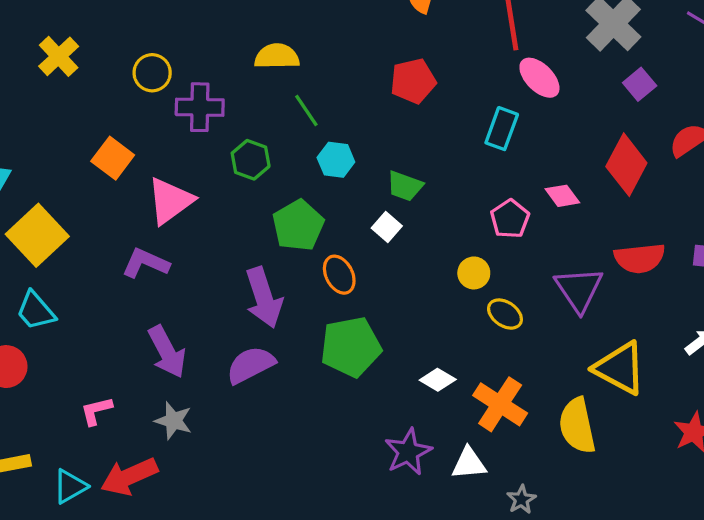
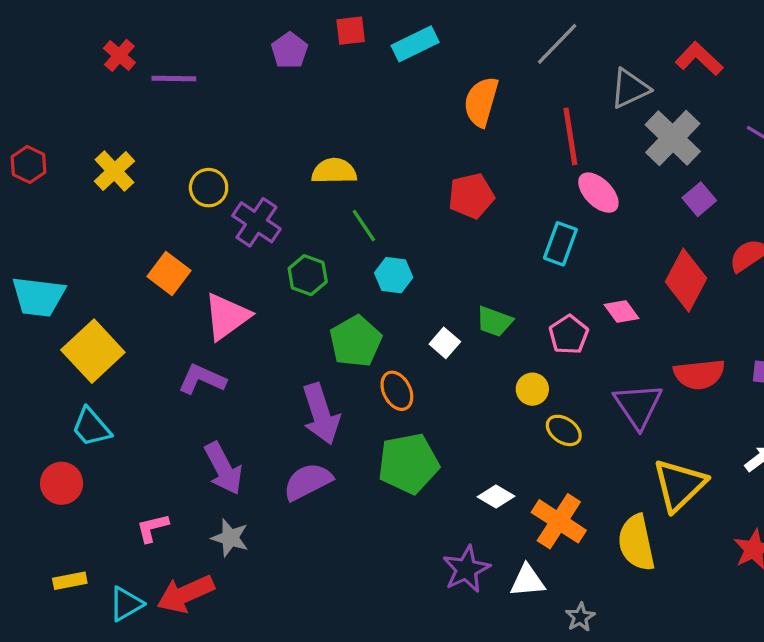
purple cross: (200, 107) -> (256, 222), turned 33
green trapezoid: (405, 186) -> (494, 321), moved
yellow triangle: (620, 368) -> (679, 485), turned 48

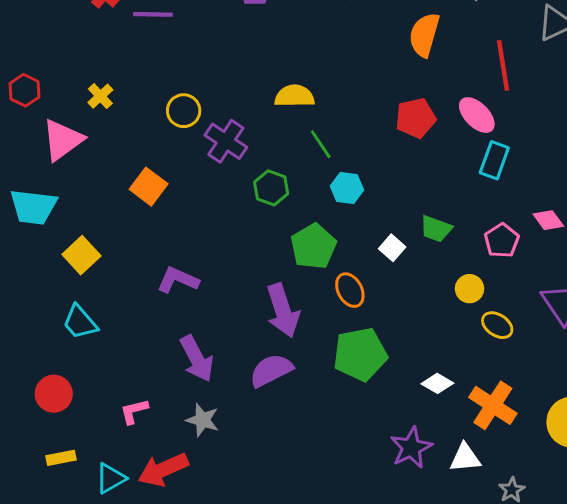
yellow cross: (114, 171) -> (100, 96), size x0.7
pink ellipse: (598, 193) -> (477, 115), moved
pink triangle: (227, 316) -> (62, 140), moved
yellow square: (93, 351) -> (81, 255), size x0.7
red circle: (62, 483) -> (54, 394), moved

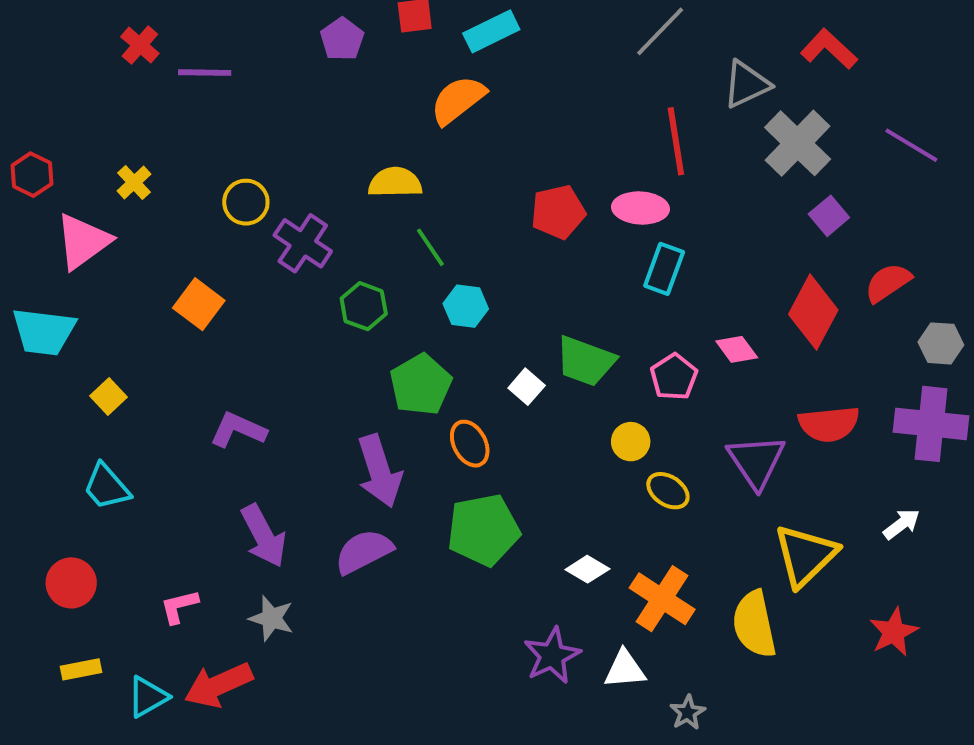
orange semicircle: (424, 35) -> (458, 100), moved, turned 36
pink ellipse: (477, 115) -> (640, 208), turned -42
green trapezoid: (436, 229) -> (586, 361), size x1.4
yellow square: (81, 255) -> (108, 396), size x0.7

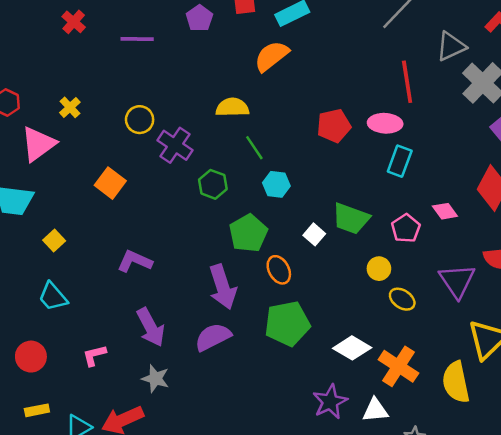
purple line: (205, 73) -> (137, 39), moved
white diamond: (587, 569) -> (352, 348), size x1.4
pink L-shape: (179, 607) -> (94, 355), moved

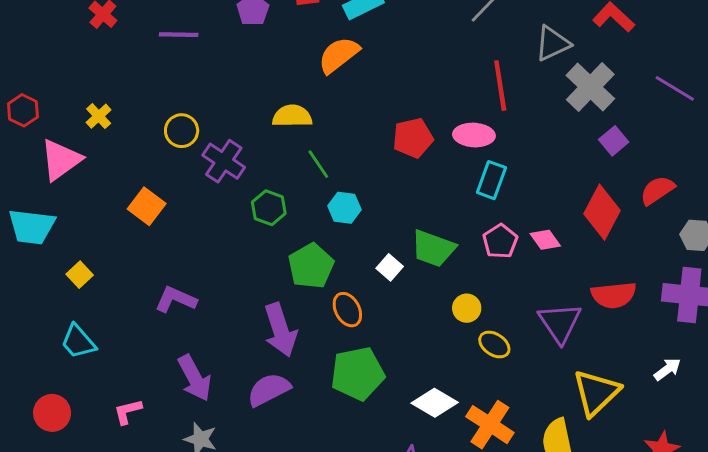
pink pentagon: (406, 228) -> (500, 241), moved

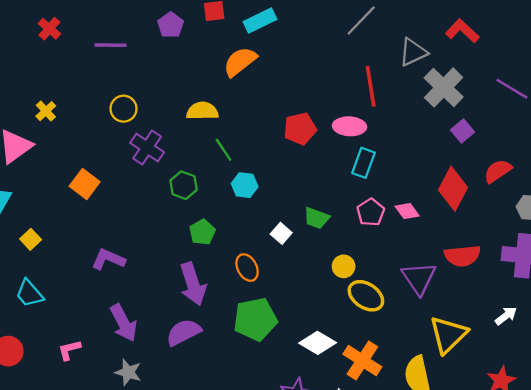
yellow circle: (182, 131) -> (124, 109), moved
green trapezoid: (433, 248) -> (317, 218), size x0.7
green pentagon: (311, 266) -> (202, 232), moved, size x0.7
yellow ellipse: (494, 345) -> (366, 296), size x1.4

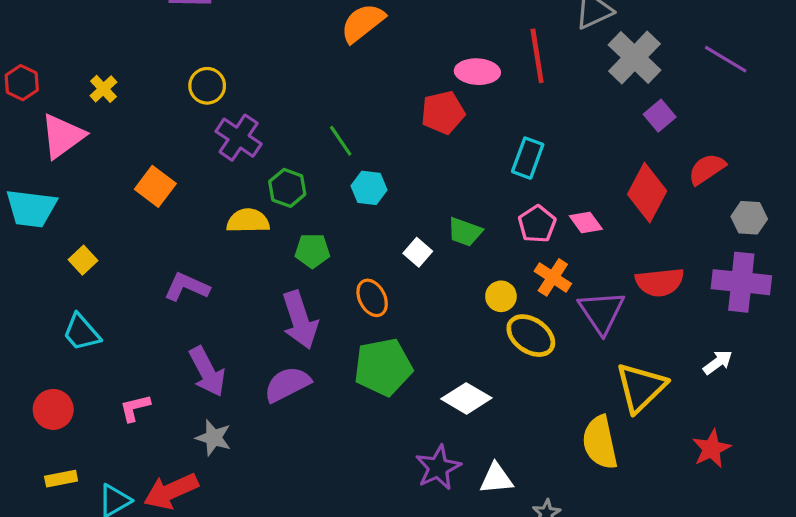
yellow semicircle: (202, 111) -> (248, 221), moved
pink ellipse: (349, 126) -> (477, 72), moved
green pentagon: (202, 232) -> (312, 251), turned 30
orange cross: (362, 361) -> (553, 277), moved, size x0.7

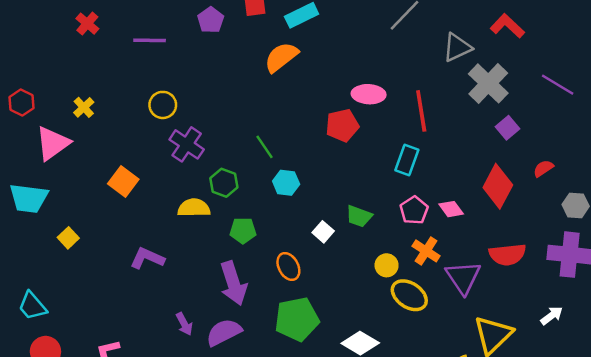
red line: (537, 56) -> (421, 111), moved
red semicircle: (707, 169) -> (543, 168), size x0.7
cyan trapezoid: (81, 332) -> (32, 306), moved
purple arrow: (207, 372) -> (184, 324), moved, size x0.6

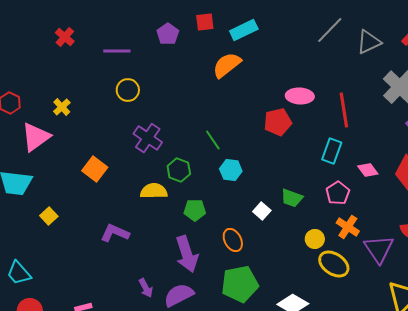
gray triangle: (457, 48) -> (369, 42), moved
yellow circle: (163, 105) -> (128, 90), moved
pink diamond: (451, 209) -> (368, 170), moved

